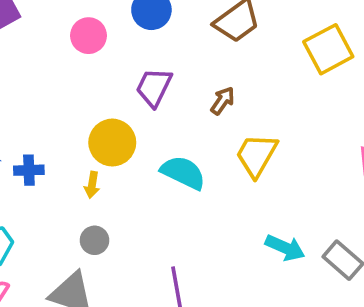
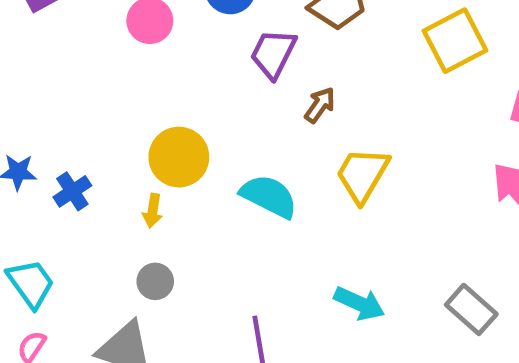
purple trapezoid: (154, 87) -> (273, 54), moved
blue cross: (29, 170) -> (72, 191), turned -32
cyan arrow: (285, 248) -> (359, 303), moved

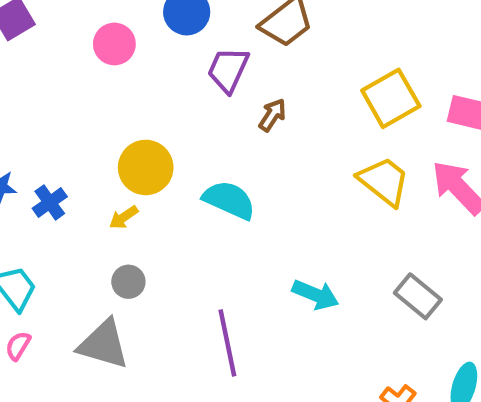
yellow square: (455, 41) -> (391, 98), moved
yellow trapezoid: (362, 175) -> (384, 181), moved, turned 100
yellow arrow: (153, 211) -> (124, 217), turned 48

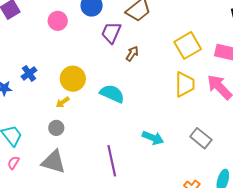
yellow trapezoid: (384, 181) -> (185, 84), turned 52
blue cross: (50, 202) -> (29, 73), moved
gray circle: (128, 282) -> (56, 128), moved

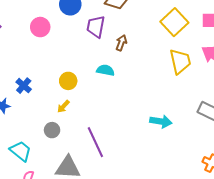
yellow circle: (73, 79) -> (68, 81), size x0.7
cyan semicircle: (112, 94) -> (105, 70), moved, size x0.7
gray circle: (56, 128) -> (52, 130), moved
purple line: (112, 161) -> (95, 142), moved

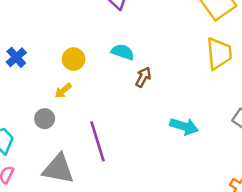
brown arrow: (121, 43) -> (143, 77), moved

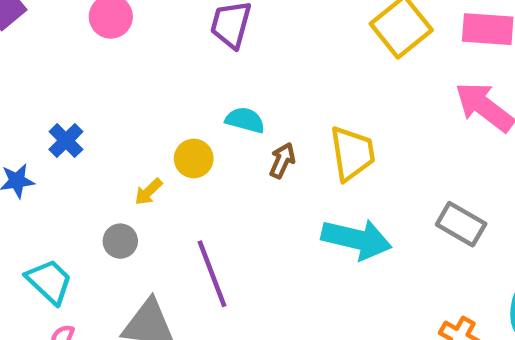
yellow trapezoid: (219, 53) -> (352, 153), moved
yellow circle: (74, 59) -> (194, 158), moved
cyan arrow: (184, 126) -> (357, 239), size x1.4

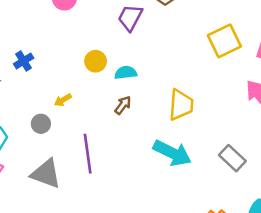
cyan semicircle: (245, 120) -> (126, 73), turned -35
yellow circle: (194, 158) -> (96, 61), moved
brown arrow: (282, 161) -> (123, 105), moved

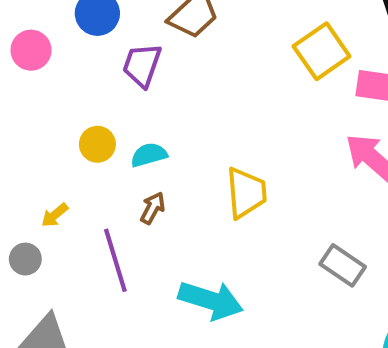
yellow square: (224, 41) -> (322, 51), moved
cyan arrow: (172, 153) -> (211, 300), moved
purple line: (88, 154) -> (115, 260), moved

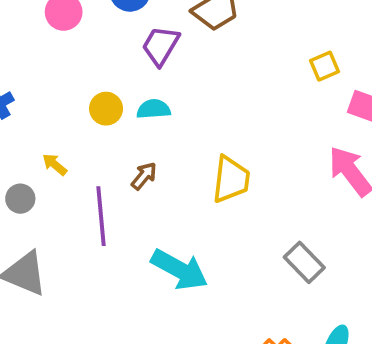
yellow square: (322, 51) -> (324, 66), size x0.6
cyan semicircle: (149, 155) -> (154, 109), moved
yellow arrow: (55, 215) -> (55, 165), turned 68

